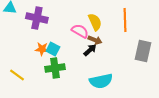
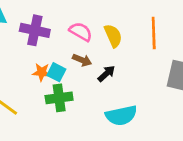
pink semicircle: (80, 31) -> (81, 32), moved
brown arrow: (95, 40) -> (82, 60), moved

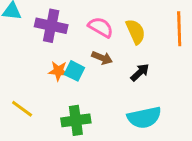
black arrow: (106, 74) -> (140, 72), moved
green cross: (59, 98) -> (76, 120), moved

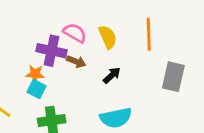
purple cross: (51, 26) -> (52, 51), moved
cyan square: (74, 71) -> (36, 89), moved

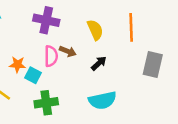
pink semicircle: (75, 33) -> (51, 56), moved, turned 60
purple cross: (52, 51) -> (46, 20), moved
orange star: (35, 74) -> (17, 64), moved

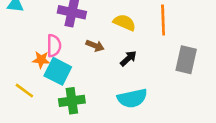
yellow semicircle: (95, 30) -> (125, 23), turned -42
pink semicircle: (51, 56) -> (54, 46), moved
cyan square: (33, 75) -> (58, 71), size x1.5

